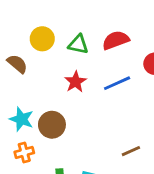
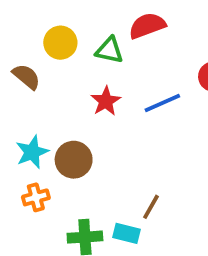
red semicircle: (116, 40) -> (147, 26), moved
cyan star: (21, 119) -> (32, 152), turned 30
brown line: (131, 151) -> (151, 207), moved, turned -36

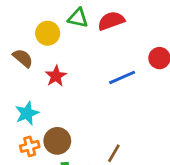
green triangle: (109, 50) -> (78, 18), moved
red star: (106, 101) -> (56, 76), moved
brown circle: (74, 160) -> (57, 141), moved

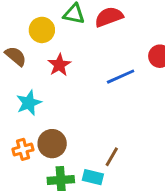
red star: (56, 76) -> (59, 65), moved
cyan star: (27, 113) -> (29, 103), moved

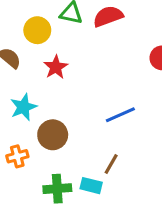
blue line: (121, 77) -> (120, 115), moved
brown circle: (52, 144) -> (53, 135), moved

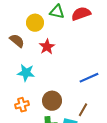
cyan star: (23, 107) -> (26, 73), turned 30
brown circle: (53, 135) -> (52, 101), moved

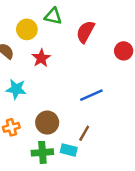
red semicircle: (81, 14) -> (85, 32), moved, turned -42

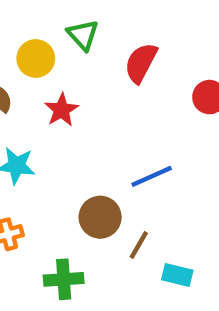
green triangle: (53, 16) -> (83, 35), turned 36
brown circle: (47, 123) -> (100, 217), moved
cyan rectangle: (69, 150) -> (177, 275), moved

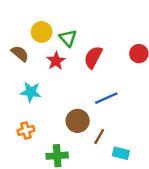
green triangle: (83, 35) -> (68, 38), moved
red semicircle: (141, 63) -> (93, 57), moved

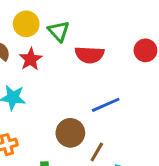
red semicircle: (93, 57) -> (89, 55), turned -115
red star: (56, 61) -> (31, 59), moved

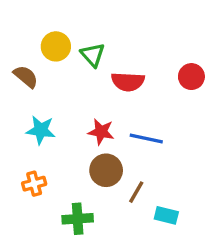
red star: (31, 59) -> (101, 132), moved, turned -30
blue line: (106, 105) -> (146, 138), turned 36

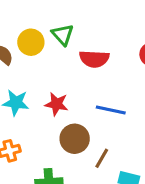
yellow circle: (56, 46) -> (31, 42), moved
red star: (101, 132) -> (57, 104), moved

